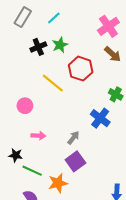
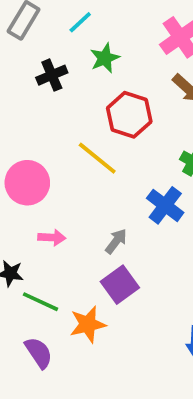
green star: (60, 45) -> (105, 58), moved
yellow line: (53, 83) -> (97, 158), moved
pink circle: (25, 106) -> (27, 183), size x1.5

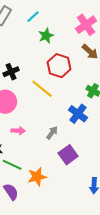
black cross: (52, 75) -> (11, 72), moved
purple square: (120, 285) -> (68, 155), moved

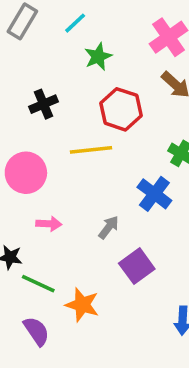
black cross: (11, 72) -> (43, 104), moved
yellow line: (42, 89) -> (91, 150), turned -45
orange star: (37, 177) -> (82, 305), turned 30

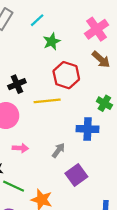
black cross: (43, 104) -> (17, 84), moved
blue cross: (154, 194) -> (88, 129), turned -35

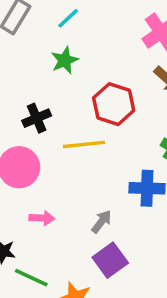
green star: (52, 42) -> (65, 60), moved
purple square: (76, 175) -> (110, 260), moved

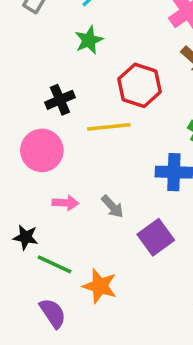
gray arrow: (101, 222) -> (112, 206), moved, turned 100
purple square: (110, 260) -> (156, 237), moved

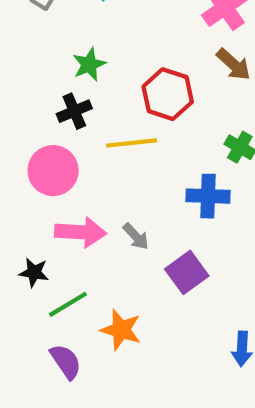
green star: (89, 40) -> (89, 64), moved
pink arrow: (65, 203) -> (81, 232), size x1.6
green line: (55, 264) -> (68, 304), turned -56

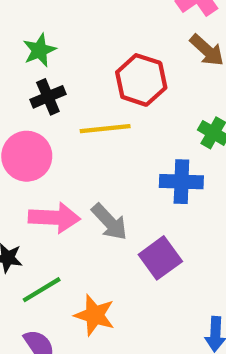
green star: (89, 64) -> (39, 50), moved
gray arrow: (136, 236) -> (109, 222), size x1.4

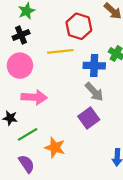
black cross: (48, 97) -> (21, 35), moved
blue cross: (181, 182) -> (94, 66), moved
gray arrow: (109, 222) -> (94, 92), moved

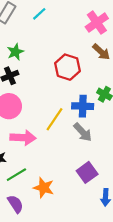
yellow line: (60, 51) -> (54, 119), moved, turned -50
purple square: (89, 118) -> (87, 172), moved

